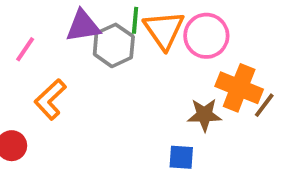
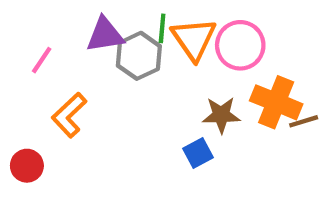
brown line: (264, 105) -> (304, 121), turned 36
brown star: (204, 115) -> (221, 115), moved
blue square: (181, 157) -> (198, 153), moved, turned -32

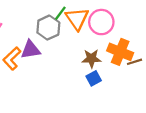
green line: (162, 28) -> (60, 13), turned 32
purple triangle: (105, 35) -> (31, 50), moved
blue square: (198, 153) -> (94, 78), moved

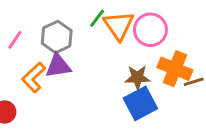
gray hexagon: (48, 28) -> (57, 37), moved
blue square: (94, 78) -> (140, 103), size x1.6

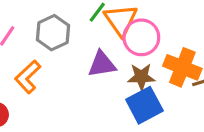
pink circle: (150, 30) -> (141, 37), moved
purple triangle: (58, 66) -> (102, 64), moved

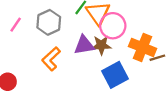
orange L-shape: (28, 77) -> (51, 59), moved
brown star: (141, 77) -> (101, 45), moved

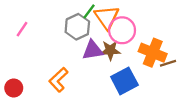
gray hexagon: (49, 22) -> (77, 27), moved
orange L-shape: (51, 59) -> (58, 80), moved

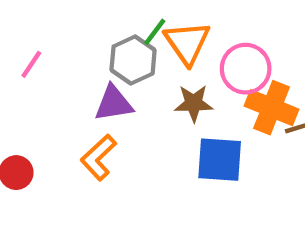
pink circle: (122, 30) -> (246, 69), moved
purple triangle: (93, 50) -> (114, 103), moved
blue square: (124, 81) -> (220, 160), turned 32

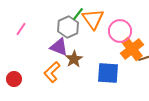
purple triangle: (114, 103) -> (59, 47), turned 30
brown star: (194, 103) -> (74, 59), moved, turned -30
orange cross: (272, 108) -> (132, 49), turned 30

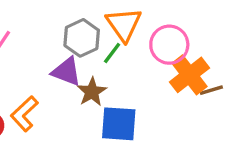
green line: (78, 14) -> (112, 53), moved
orange L-shape: (52, 72) -> (24, 114), moved
blue square: (108, 73) -> (119, 124), moved

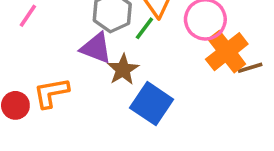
orange L-shape: (24, 114) -> (51, 93), turned 33
blue square: (119, 124) -> (152, 104), turned 30

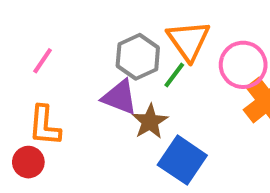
orange L-shape: (51, 93) -> (45, 126), moved, turned -75

